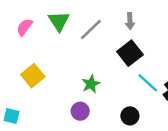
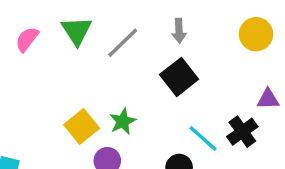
yellow square: (33, 76) -> (82, 126), moved
cyan line: (148, 83) -> (203, 138), moved

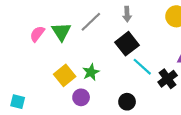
green triangle: (77, 31) -> (61, 32), moved
pink semicircle: (27, 39) -> (37, 34), moved
cyan line: (203, 138) -> (142, 67), moved

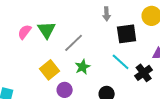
gray line: (91, 22) -> (74, 43), moved
black square: (127, 44) -> (127, 34), moved, turned 30
green star: (91, 72) -> (83, 67), moved

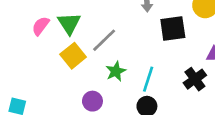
cyan line: (121, 62) -> (148, 79), moved, turned 66
yellow square: (50, 70) -> (73, 56), moved

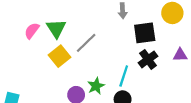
green star: (116, 71) -> (96, 86), moved
black cross: (195, 79) -> (148, 59), moved

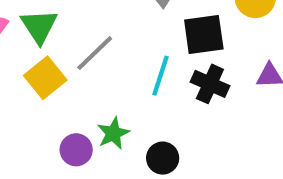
black cross: (148, 59) -> (210, 84), turned -30
cyan line: (124, 76) -> (161, 76), moved

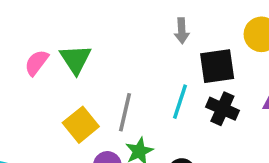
gray line: (95, 53) -> (125, 112), moved, turned -33
yellow square: (45, 78) -> (81, 125), moved

